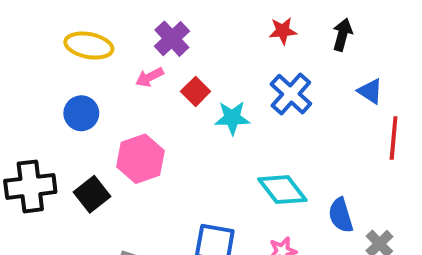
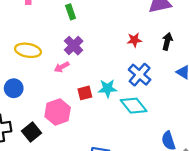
red square: (196, 91) -> (85, 93), moved, turned 32
blue circle: (81, 113) -> (14, 88), moved
cyan diamond: (282, 190) -> (134, 106), moved

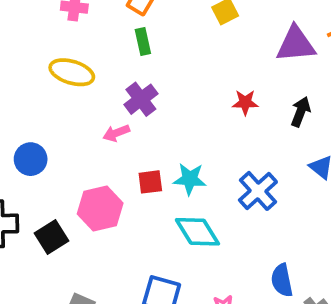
yellow ellipse: (28, 50) -> (72, 72), moved
blue cross: (140, 75) -> (258, 191), moved
cyan diamond: (134, 106) -> (197, 232), moved

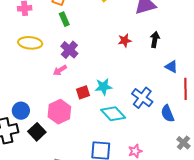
blue circle: (31, 159) -> (21, 111), moved
blue cross: (258, 191) -> (142, 98), moved
blue semicircle: (282, 280) -> (168, 114), moved

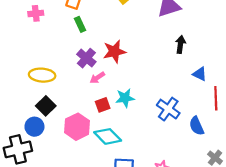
red star: (125, 41) -> (114, 51), moved, size x1.5
yellow ellipse: (30, 43) -> (42, 75), moved
pink arrow: (60, 70) -> (97, 78), moved
cyan diamond: (113, 114) -> (108, 136), moved
black square: (37, 132) -> (46, 106), moved

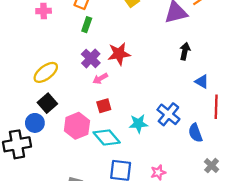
green rectangle: (80, 24) -> (87, 25), turned 40
yellow ellipse: (42, 75) -> (46, 72), turned -45
cyan star: (125, 98) -> (138, 124), moved

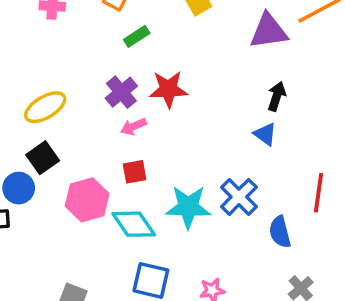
green rectangle: (87, 25) -> (137, 36), moved, turned 32
blue triangle: (202, 82) -> (265, 134), moved
cyan star: (138, 124) -> (188, 207), size x1.4

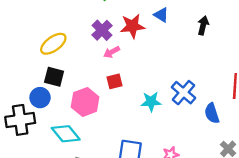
blue triangle: (265, 134) -> (161, 15), moved
black square: (43, 158) -> (54, 77), turned -36
cyan star: (188, 207) -> (151, 102), size x0.7
cyan diamond: (134, 224) -> (66, 134), moved

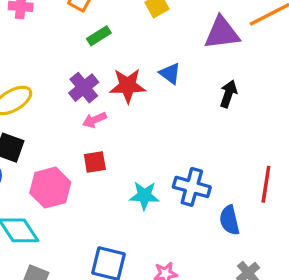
blue cross: (183, 93) -> (192, 187), turned -30

